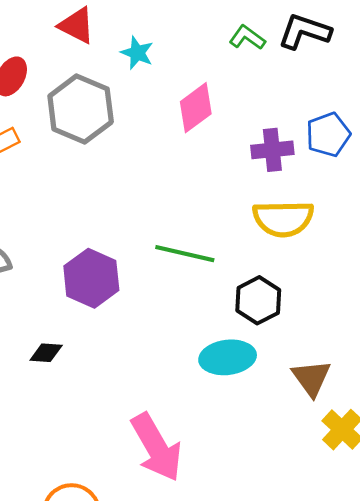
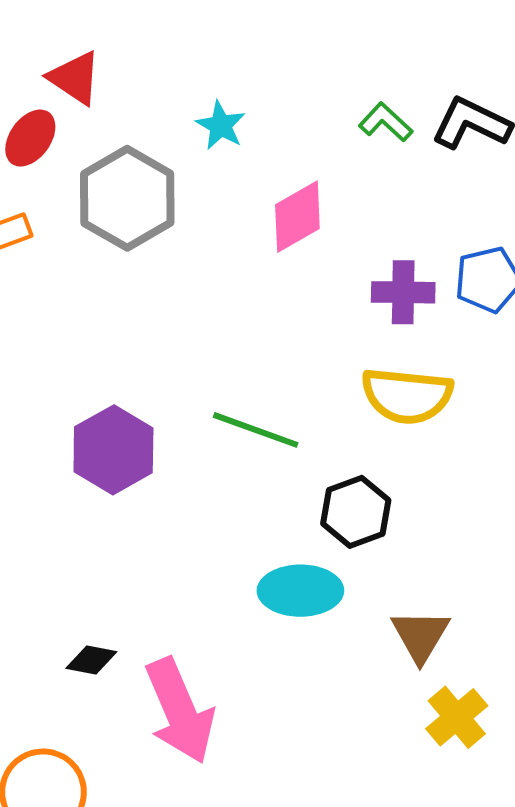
red triangle: (77, 25) -> (75, 78), moved
black diamond: (46, 353) -> (91, 660), moved

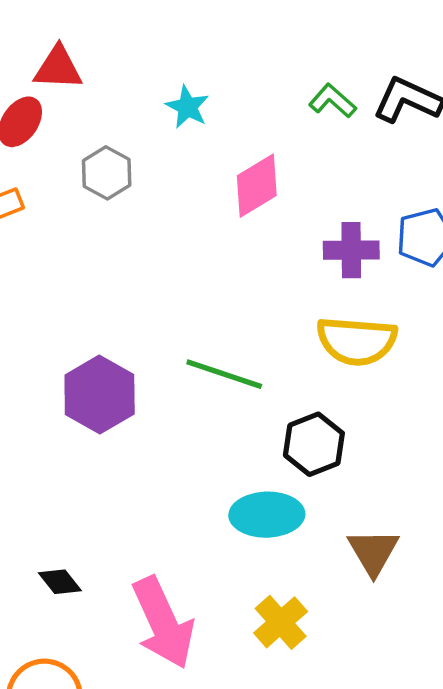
red triangle: (75, 78) -> (58, 68), turned -30
gray hexagon: (127, 198) -> (107, 173), size x0.6
black diamond: (91, 660) -> (60, 582), moved, turned 42
yellow cross: (457, 717) -> (281, 622), moved

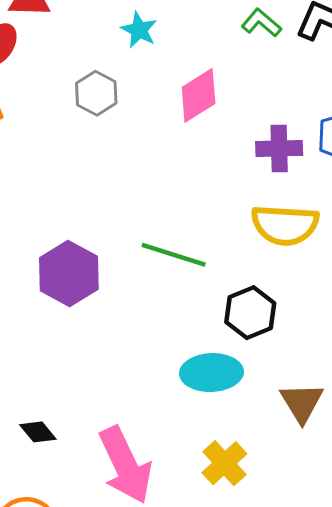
gray hexagon: (107, 173) -> (96, 93), moved

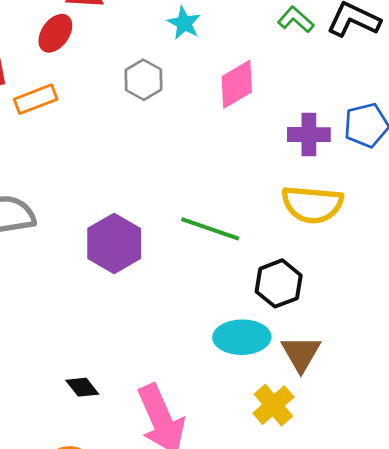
brown triangle: (302, 403) -> (301, 353), moved
yellow cross: (224, 463) -> (273, 405), moved

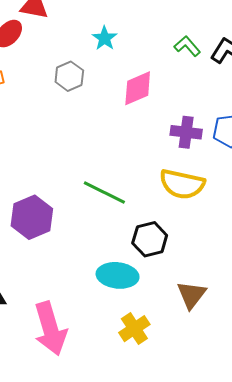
purple hexagon: (114, 243) -> (32, 217), moved
brown triangle: (301, 353) -> (192, 295), moved

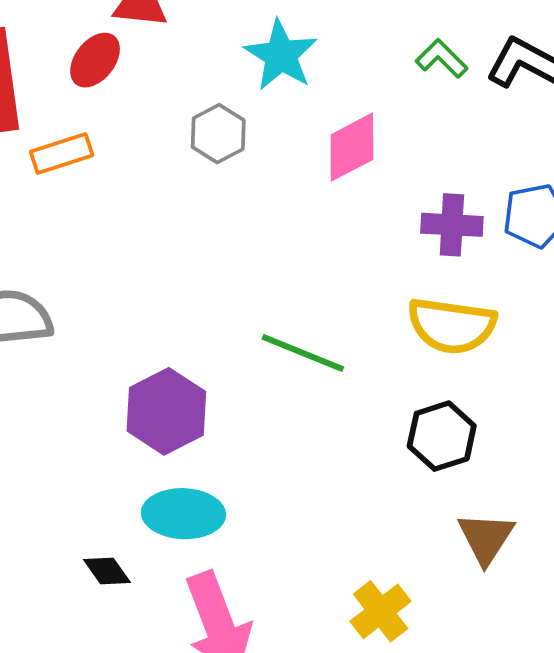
cyan star: (105, 38) -> (281, 55), size x1.5
black hexagon: (150, 239) -> (442, 436), moved
cyan ellipse: (118, 275) -> (183, 514), moved

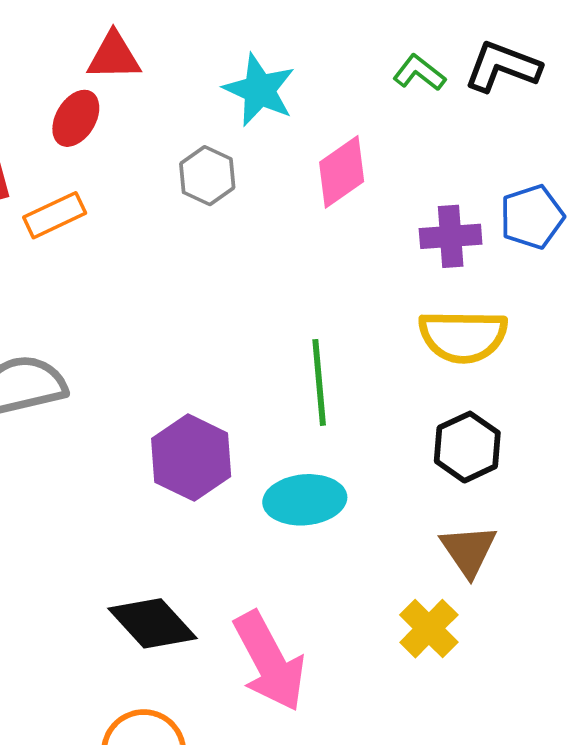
green line: (303, 353) -> (319, 382), turned 70
cyan ellipse: (183, 514) -> (305, 500), moved
brown triangle: (486, 538) -> (469, 551), moved
black diamond: (107, 571) -> (153, 623), size x1.8

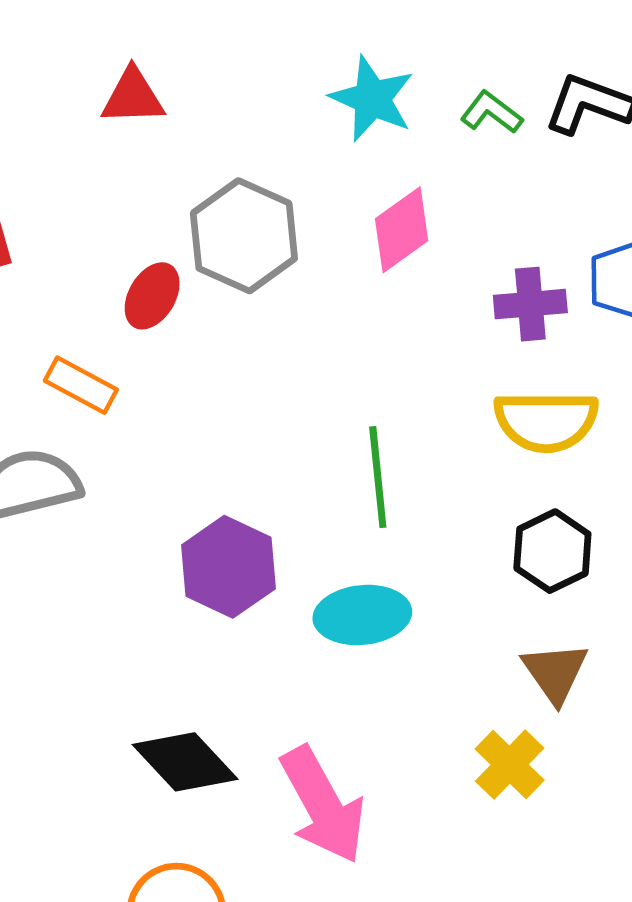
cyan star: (259, 90) -> (372, 99), moved
red ellipse: (76, 118) -> (152, 296), moved
gray hexagon: (207, 176) -> (244, 236), size x1.6
orange rectangle: (55, 215) -> (81, 385), moved, turned 54

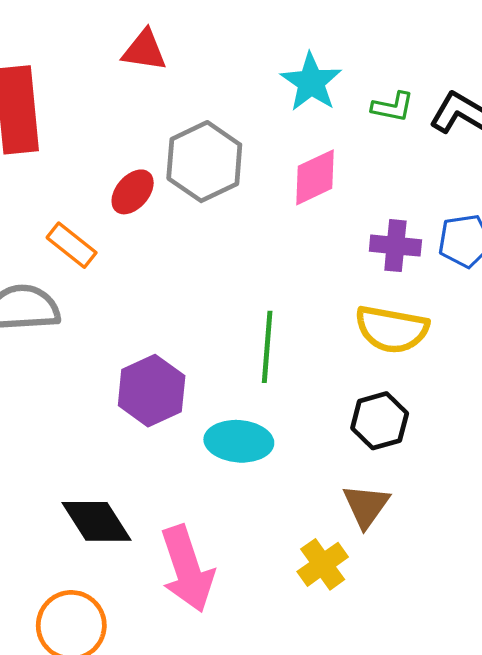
green L-shape: (491, 112) -> (393, 107), turned 144

